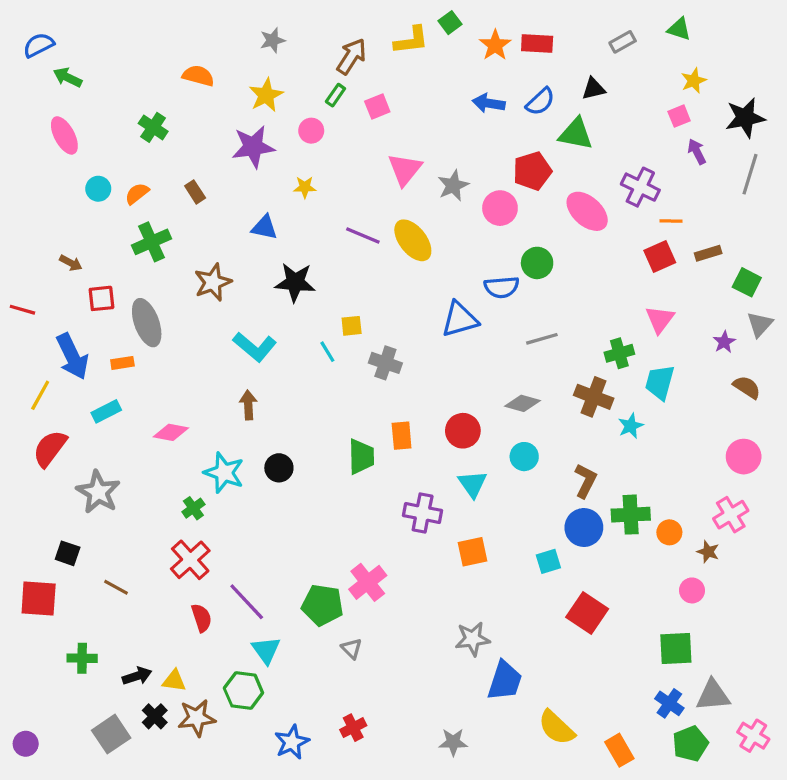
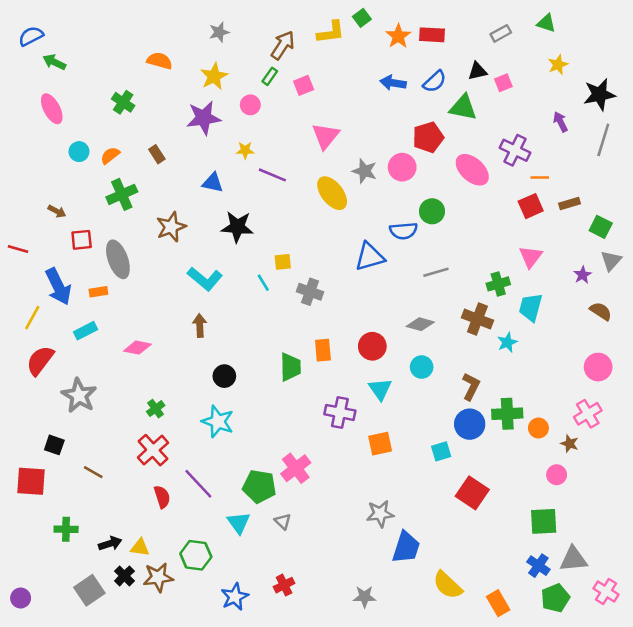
pink square: (679, 116) -> (503, 83), moved
gray star: (453, 185) -> (365, 171), moved, turned -30
purple line: (363, 236) -> (272, 175), moved
cyan star: (224, 473) -> (218, 422), moved
cyan triangle: (266, 650) -> (239, 523), moved

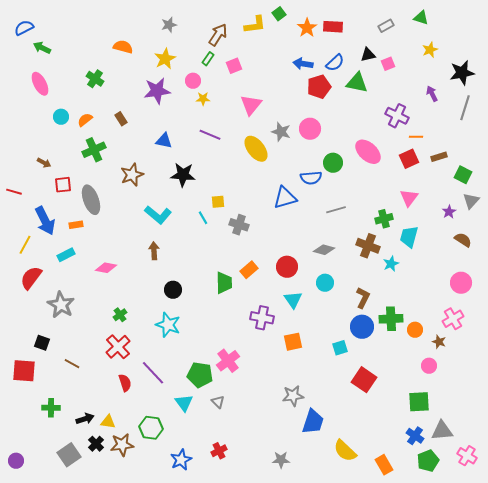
red pentagon: (428, 137) -> (319, 87), moved
yellow star: (245, 150) -> (203, 99), moved
pink ellipse: (472, 170) -> (368, 152), moved
orange rectangle: (323, 350) -> (249, 270), turned 54

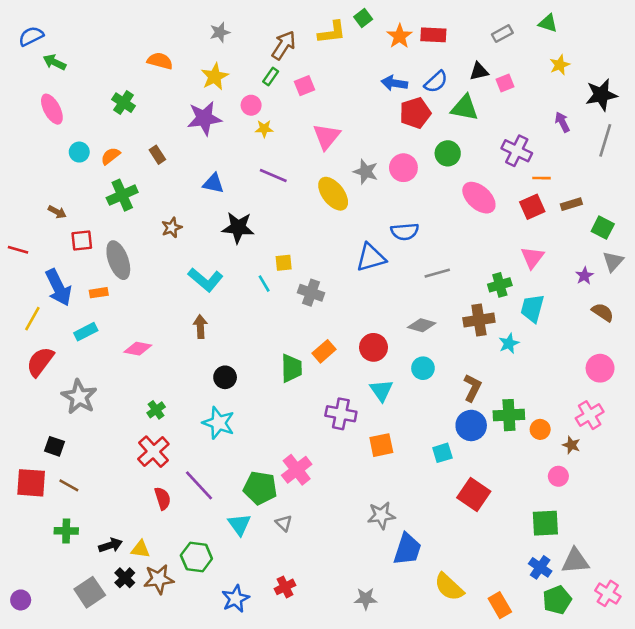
green circle: (333, 163) -> (448, 153), moved
brown star: (132, 175) -> (172, 228), size x0.7
brown cross: (368, 246) -> (479, 320), turned -30
brown line: (72, 364) -> (69, 485), moved

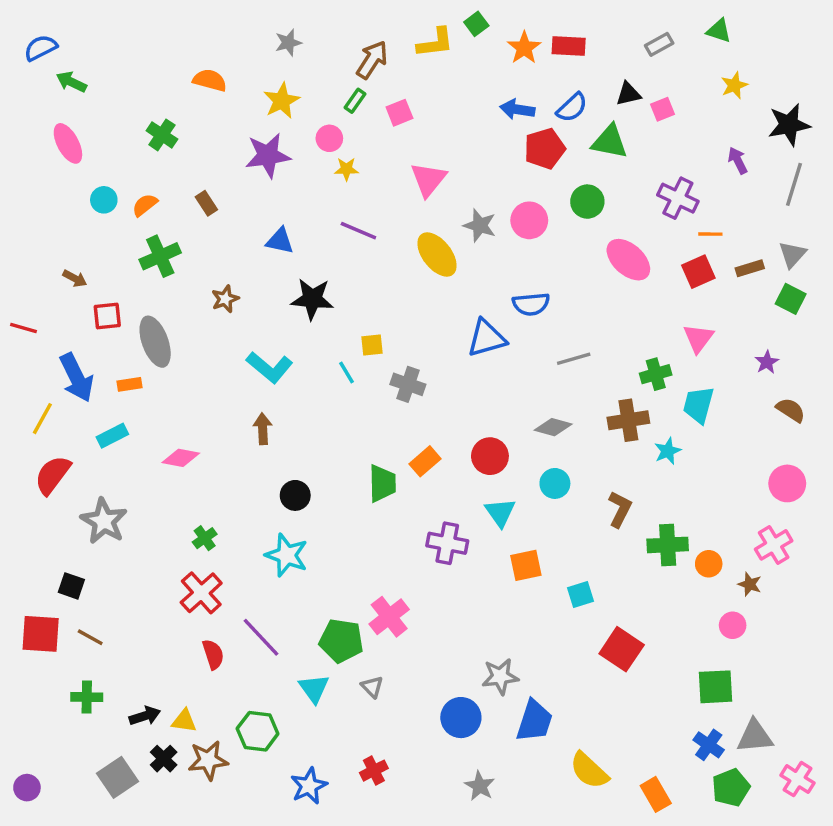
gray triangle: (613, 261) -> (792, 255), moved
blue circle: (471, 425) -> (461, 718), moved
orange square: (381, 445) -> (526, 565), moved
gray star: (366, 599) -> (480, 786), turned 30

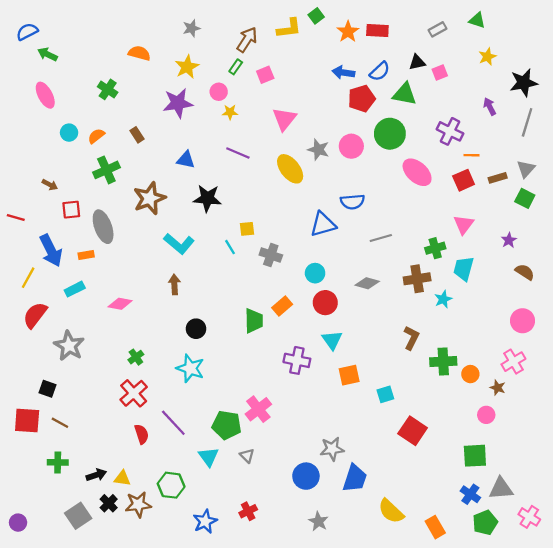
green circle: (587, 202) -> (390, 134), size x1.4
brown star: (225, 299) -> (150, 198), size x1.8
cyan circle: (555, 483) -> (315, 273), moved

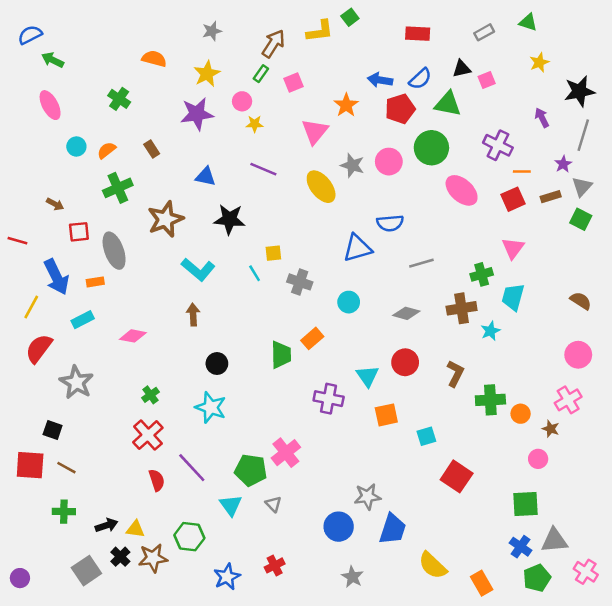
orange star: (348, 32) -> (346, 105), moved
purple star: (509, 240) -> (563, 164), moved
red circle: (325, 303) -> (405, 362), moved

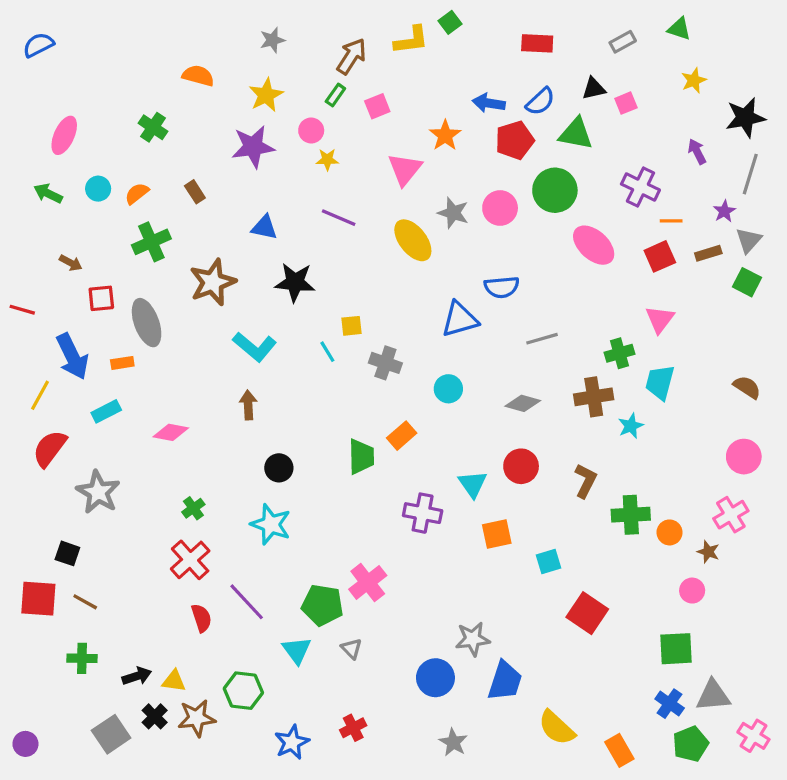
green arrow: (53, 60) -> (48, 193), moved
pink ellipse: (50, 105) -> (64, 135), turned 52

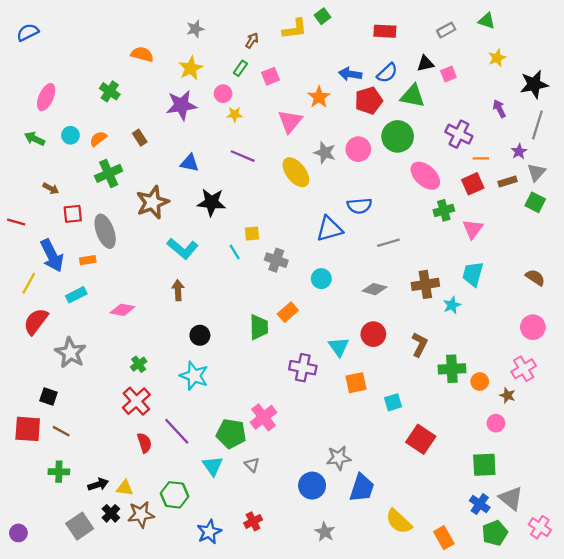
brown arrow: (352, 56) -> (252, 40), size x0.6
green cross: (619, 353) -> (444, 210), moved
gray triangle: (713, 695) -> (511, 498), turned 44

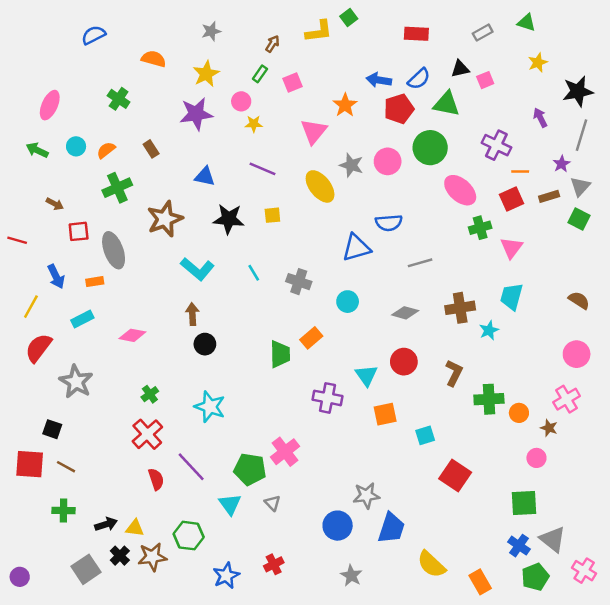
blue semicircle: (28, 32) -> (94, 35), moved
yellow square: (252, 234) -> (272, 215), moved
blue arrow: (52, 255) -> (56, 277), size x0.7
black circle: (200, 335) -> (205, 344), moved

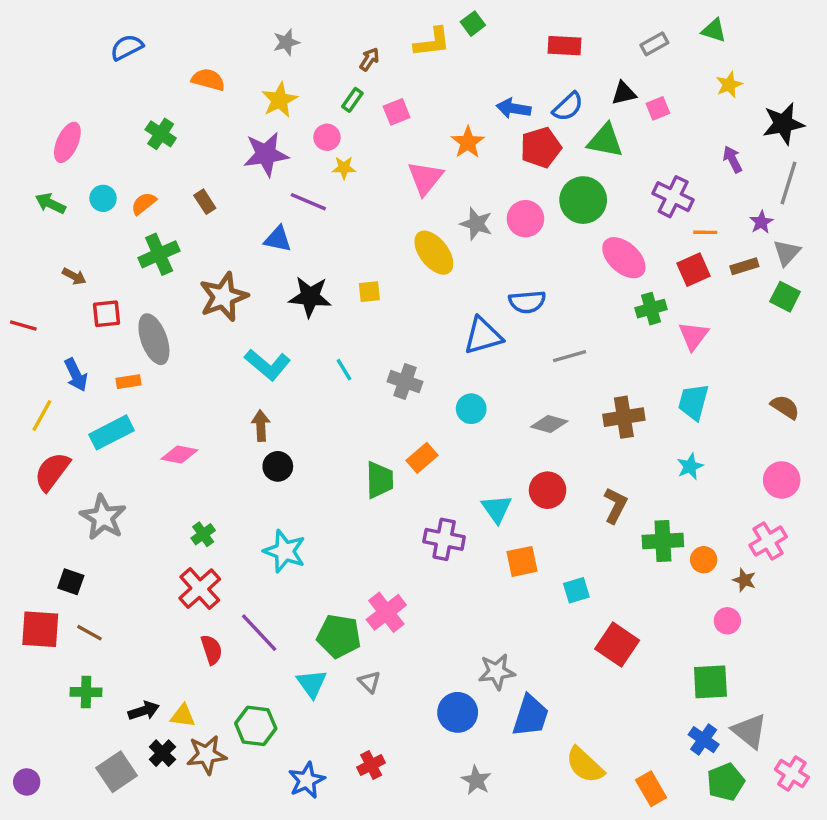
purple line: (262, 169) -> (308, 202), moved
cyan rectangle: (82, 319) -> (112, 432), size x1.4
cyan star: (489, 330) -> (690, 466), moved

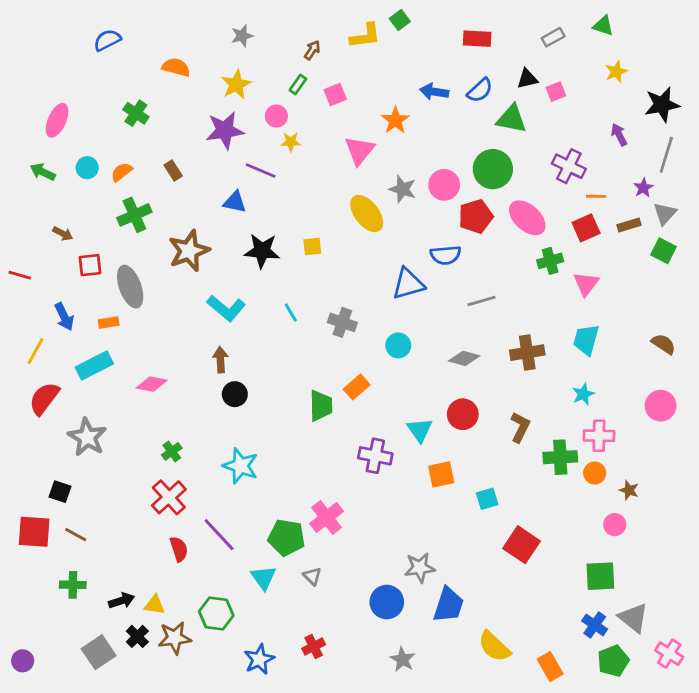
red pentagon: (541, 147) -> (476, 216), moved
pink cross: (768, 541) -> (599, 436), moved, turned 32

